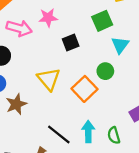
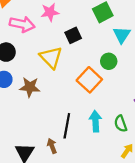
yellow triangle: (49, 79) -> (51, 57), moved
brown star: (16, 104) -> (30, 87), moved, turned 30
black line: (59, 134) -> (67, 126), turned 65

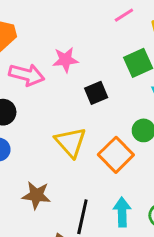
yellow triangle: (51, 57) -> (71, 142), moved
brown star: (30, 87) -> (36, 195), moved

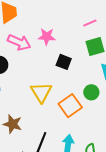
pink line: (124, 15) -> (90, 23), moved
black square: (96, 93) -> (64, 62), turned 35

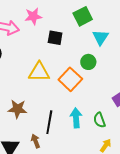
yellow triangle: (41, 92) -> (39, 72), turned -45

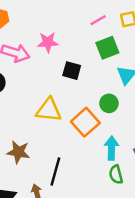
cyan arrow: (76, 118) -> (112, 148), moved

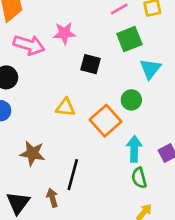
yellow triangle: (49, 110) -> (65, 107), size x0.7

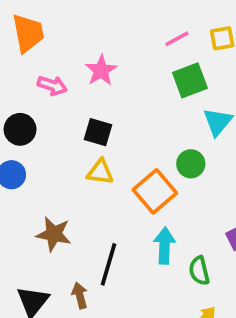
pink star: (64, 33) -> (101, 70), turned -30
pink arrow: (29, 45) -> (52, 85), size x0.7
black square: (91, 64) -> (98, 132), moved
cyan arrow: (134, 149) -> (164, 246), moved

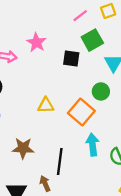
black square: (98, 132) -> (71, 58), moved

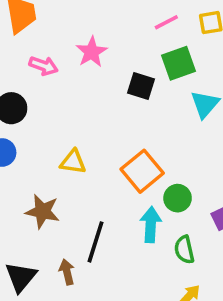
green circle: (101, 91) -> (178, 198), moved
yellow triangle: (46, 105) -> (73, 162), moved

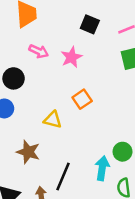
pink star: (92, 52) -> (72, 57), moved
black square: (141, 86) -> (90, 24), moved
orange square: (142, 171) -> (82, 99), moved, size x0.7

